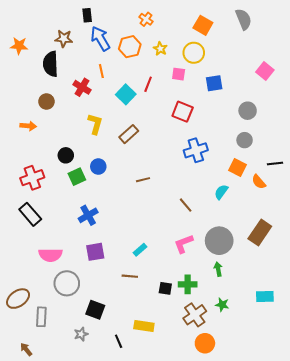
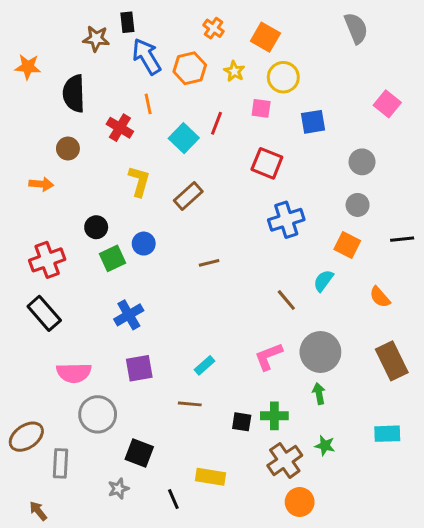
orange square: (203, 25) -> (265, 37), moved
brown star: (64, 39) -> (96, 39), moved
orange semicircle: (259, 182) -> (380, 297), moved
brown line: (186, 205) -> (286, 300), moved
brown rectangle: (260, 233) -> (392, 361), moved, turned -60

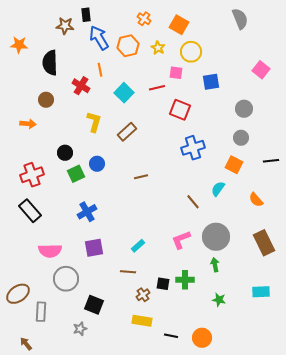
red line: (216, 123) -> (157, 88), moved, turned 56
brown cross: (285, 460) -> (143, 295), moved, size x0.6
black line: (173, 499) -> (171, 336), moved, turned -56

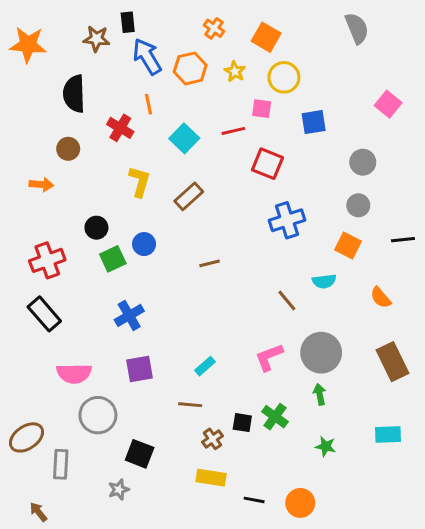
orange star: (19, 45) -> (28, 45), moved, size x1.4
cyan semicircle: (218, 189) -> (324, 281), turned -133
green cross: (185, 280) -> (275, 417), turned 36

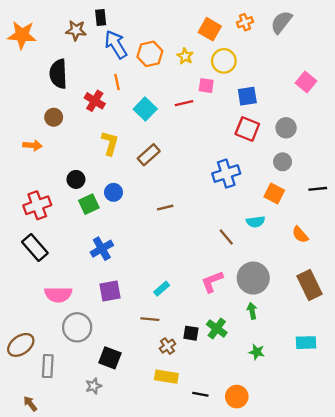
orange cross: (214, 28) -> (245, 22), moved, turned 35
gray semicircle: (357, 28) -> (281, 22), turned -120
red square: (268, 164) -> (247, 129), moved

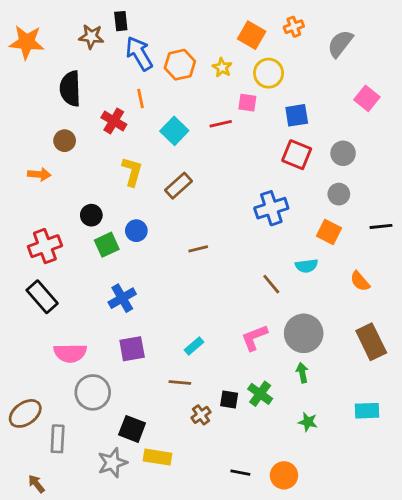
gray semicircle: (281, 22) -> (340, 44), moved
yellow rectangle: (166, 377) -> (157, 457), moved
gray star: (94, 386) -> (112, 463), size x1.5

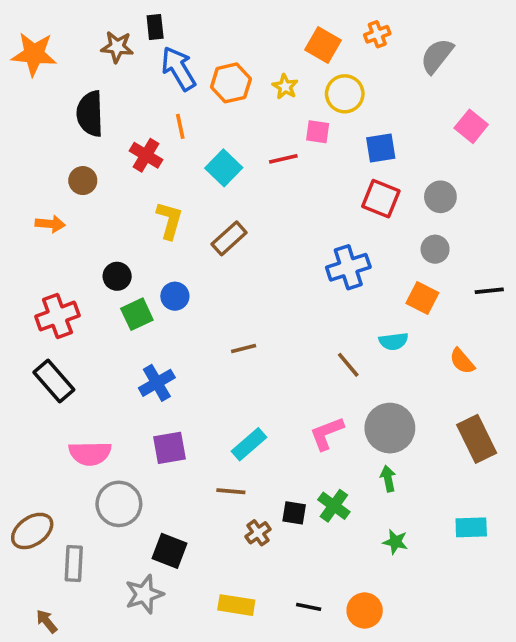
brown line: (198, 249) -> (244, 349), moved
cyan rectangle: (194, 346) -> (249, 444), size x1.4
yellow rectangle: (157, 457) -> (236, 605), moved

